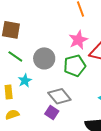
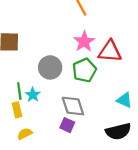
green line: (15, 56) -> (19, 91), moved, turned 56
gray diamond: (59, 96) -> (73, 106), turned 30

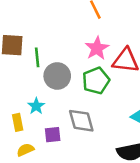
green line: (19, 91) -> (37, 57), moved
purple square: (67, 125) -> (53, 135), moved, turned -32

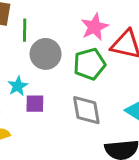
gray diamond: (81, 121) -> (86, 110), moved
purple square: (53, 135) -> (35, 104), moved

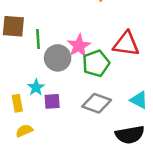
pink star: (95, 27) -> (79, 46), moved
gray diamond: (86, 110) -> (97, 103), turned -56

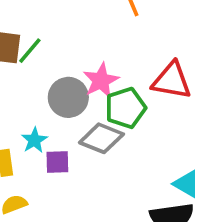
green line: (38, 39) -> (30, 51), moved, turned 42
cyan triangle: (139, 100) -> (187, 184), moved
gray diamond: (97, 103) -> (101, 138), moved

